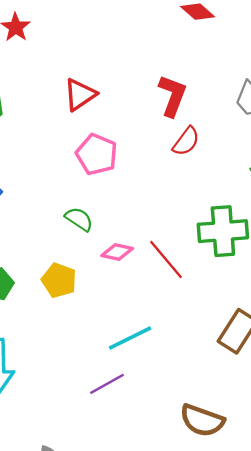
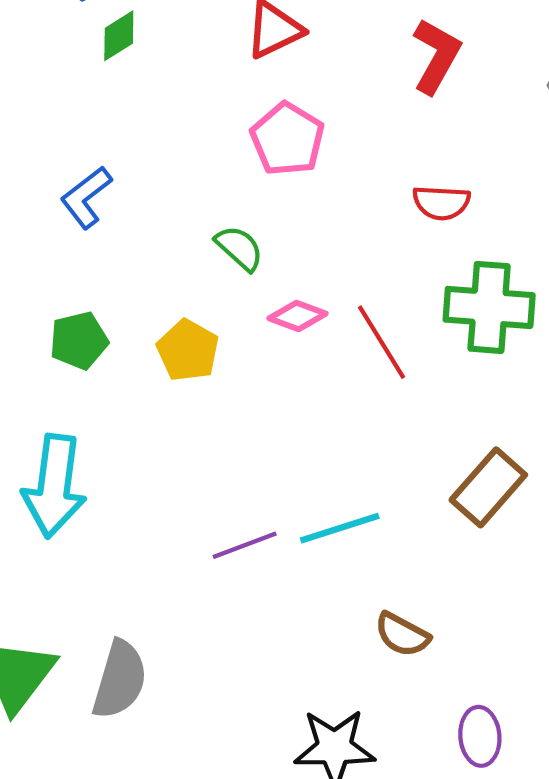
red semicircle: (186, 141) -> (441, 203), moved, turned 48
cyan line: (130, 338) -> (340, 528), moved
brown semicircle: (202, 420) -> (402, 635), size x0.7

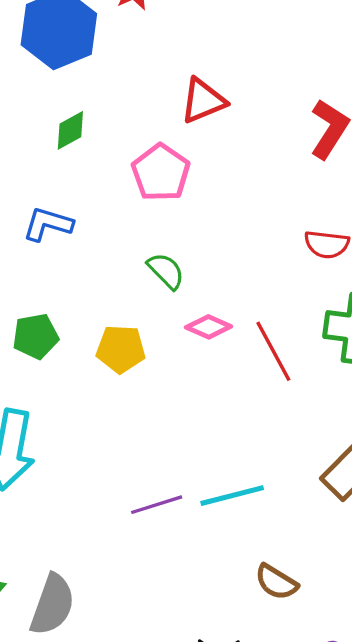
green diamond: (119, 36) -> (70, 130), moved
pink pentagon: (287, 139) -> (161, 173), moved
blue L-shape: (86, 197) -> (48, 224), turned 51
yellow pentagon: (188, 350) -> (121, 349), turned -30

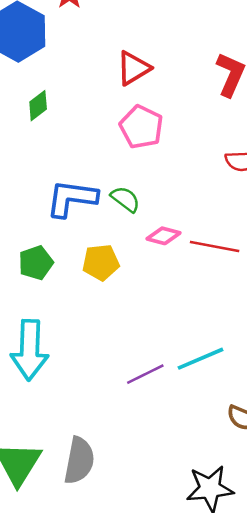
pink pentagon: (161, 173) -> (141, 127), moved
blue L-shape: (48, 224) -> (72, 198), moved, size x1.4
red line: (273, 351) -> (215, 247), turned -42

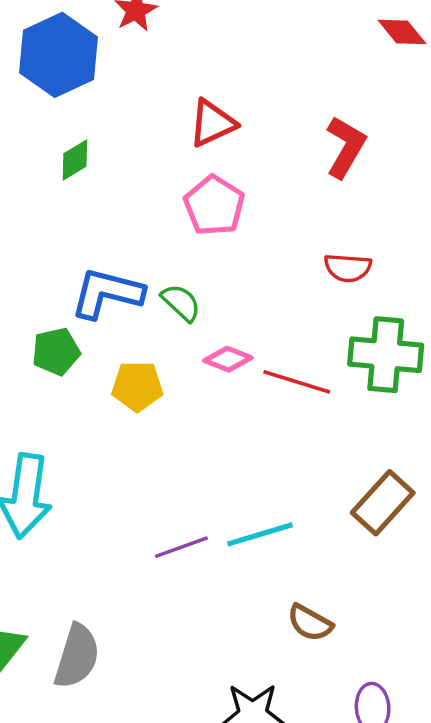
green pentagon: (36, 263) -> (56, 351), moved

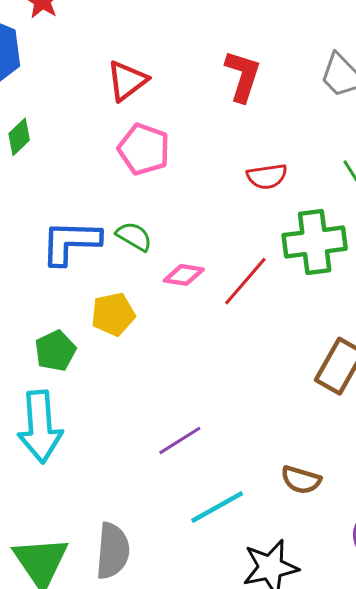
green pentagon: (56, 351) -> (55, 351), moved
red line: (297, 382) -> (245, 281), turned -54
cyan line: (260, 534) -> (217, 507), moved

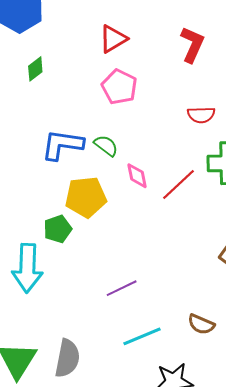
pink diamond: (184, 275) -> (137, 176), turned 64
yellow pentagon: (113, 314) -> (86, 197), size x1.4
green pentagon: (55, 351) -> (58, 229), moved

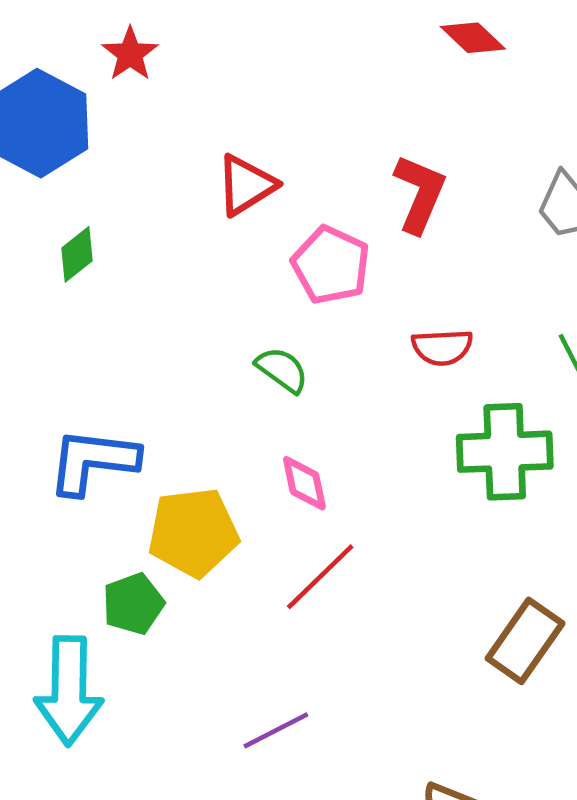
pink pentagon: (119, 87) -> (331, 265), moved
blue L-shape: (62, 145) -> (93, 461), moved
green semicircle: (106, 146) -> (282, 370), moved
red line: (178, 185) -> (320, 577), moved

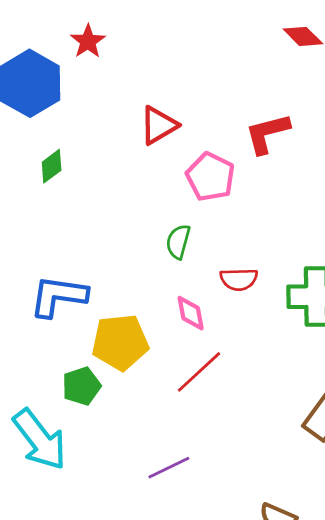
red L-shape: (420, 194) -> (267, 133), turned -129
red semicircle: (442, 347) -> (239, 279), moved
green semicircle: (282, 370) -> (178, 242), turned -112
cyan arrow: (69, 691) -> (40, 440), turned -40

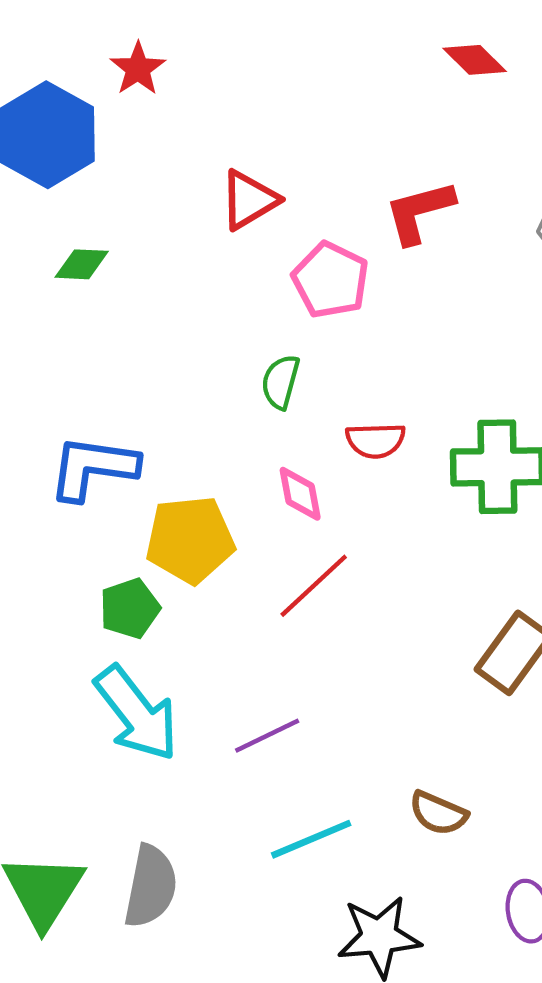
green diamond: (52, 166) -> (82, 264), turned 40
cyan arrow: (40, 440) -> (136, 713), moved

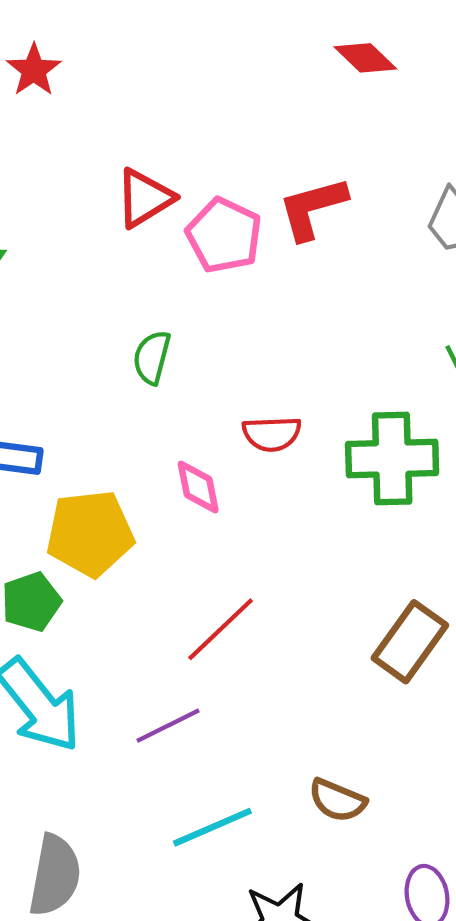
pink pentagon: (331, 280) -> (224, 235), moved
green semicircle: (280, 382) -> (152, 357), moved
red line: (314, 586) -> (221, 629), moved

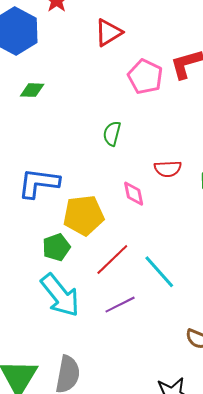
red triangle: (145, 198) -> (108, 32), moved
red line: (221, 629) -> (112, 260), moved
cyan line: (212, 827) -> (159, 272), moved, turned 72

